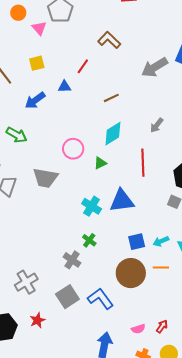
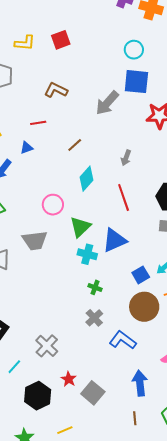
red line: (83, 66) -> (38, 123), turned 63
green triangle: (100, 163) -> (80, 227), moved, size x1.6
gray cross: (72, 260) -> (94, 318), moved, turned 30
gray square: (67, 297) -> (93, 393), moved

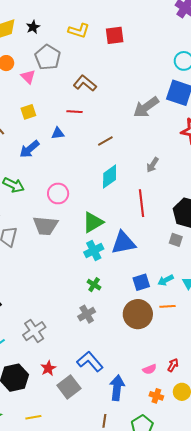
brown L-shape: (56, 90) -> (85, 83), moved
pink circle: (53, 205) -> (58, 193), moved
cyan cross: (87, 254) -> (94, 250), turned 36
blue L-shape: (123, 340) -> (90, 362), moved

